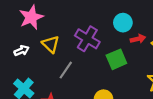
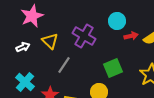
green square: (116, 59) -> (113, 68), moved

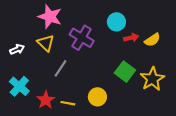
pink star: (32, 16) -> (50, 17), moved, turned -30
green square: (113, 68) -> (125, 72), moved, turned -30

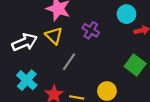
purple cross: (82, 38) -> (91, 30), size x0.7
white arrow: (17, 49) -> (25, 42), size x1.6

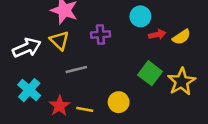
purple cross: (91, 30) -> (100, 34), turned -35
gray line: (69, 62) -> (76, 70), turned 42

